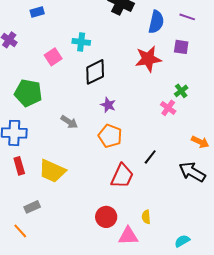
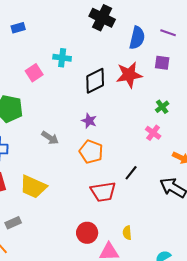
black diamond: (95, 72) -> (95, 81), moved
pink cross: (168, 108) -> (153, 133), moved
red trapezoid: (122, 176) -> (103, 192), turned 56

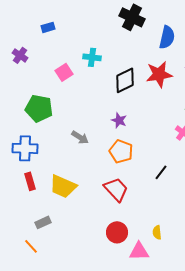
red trapezoid: (103, 192) -> (116, 189), moved, turned -124

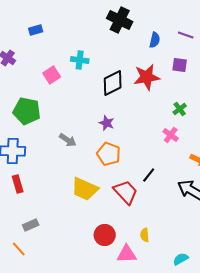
blue semicircle: (167, 37) -> (155, 40), size x0.7
yellow trapezoid: (63, 186) -> (85, 189), moved
red trapezoid: (116, 189) -> (126, 192), moved

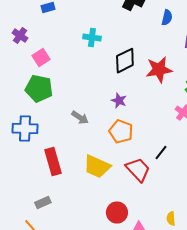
pink square: (52, 75) -> (41, 58), moved
red star: (147, 77) -> (159, 70), moved
red rectangle: (18, 184) -> (53, 162), moved, size x1.5
yellow semicircle: (145, 235) -> (171, 219), moved

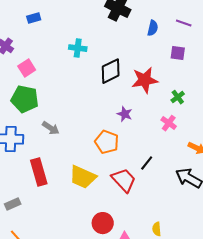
purple star: (119, 101) -> (125, 114), moved
gray arrow: (80, 118) -> (51, 128), moved
gray rectangle: (43, 203) -> (13, 204), moved

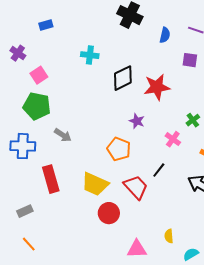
green cross: (178, 97) -> (193, 120), moved
pink cross: (169, 123) -> (173, 139), moved
red circle: (103, 223) -> (109, 213), moved

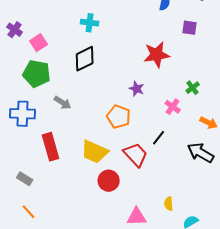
purple cross: (18, 53) -> (15, 30), moved
black diamond: (123, 78) -> (85, 59), moved
gray rectangle: (25, 211) -> (25, 179), turned 56

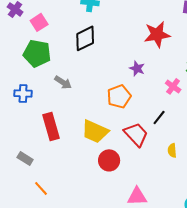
blue cross: (23, 114) -> (23, 93), size x0.7
orange pentagon: (119, 117) -> (119, 96), turned 30
yellow semicircle: (169, 204) -> (172, 150), moved
orange line: (29, 212) -> (41, 188), moved

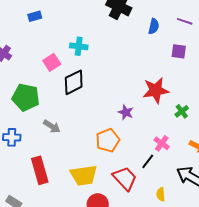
pink square: (39, 22) -> (52, 62), moved
red star: (157, 34) -> (156, 90), moved
pink cross: (173, 86) -> (162, 143), moved
yellow trapezoid: (95, 131) -> (84, 175), turned -32

